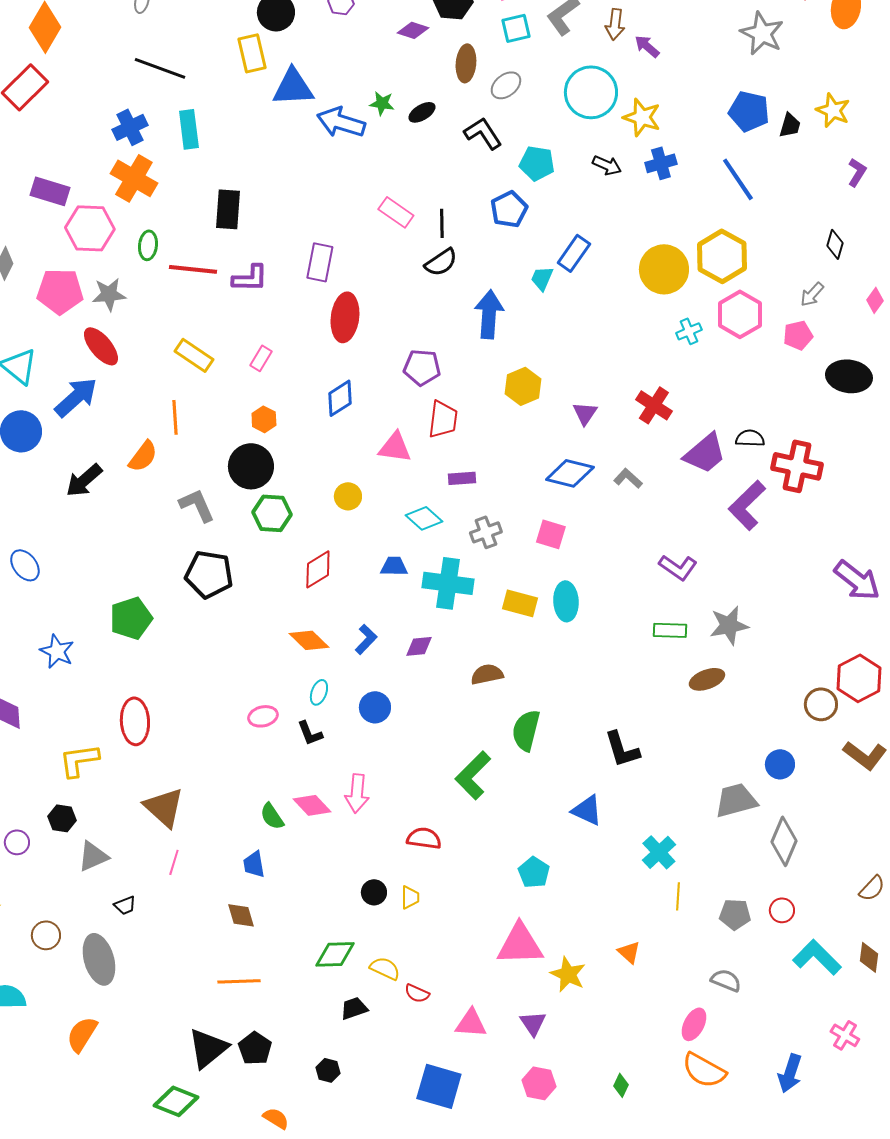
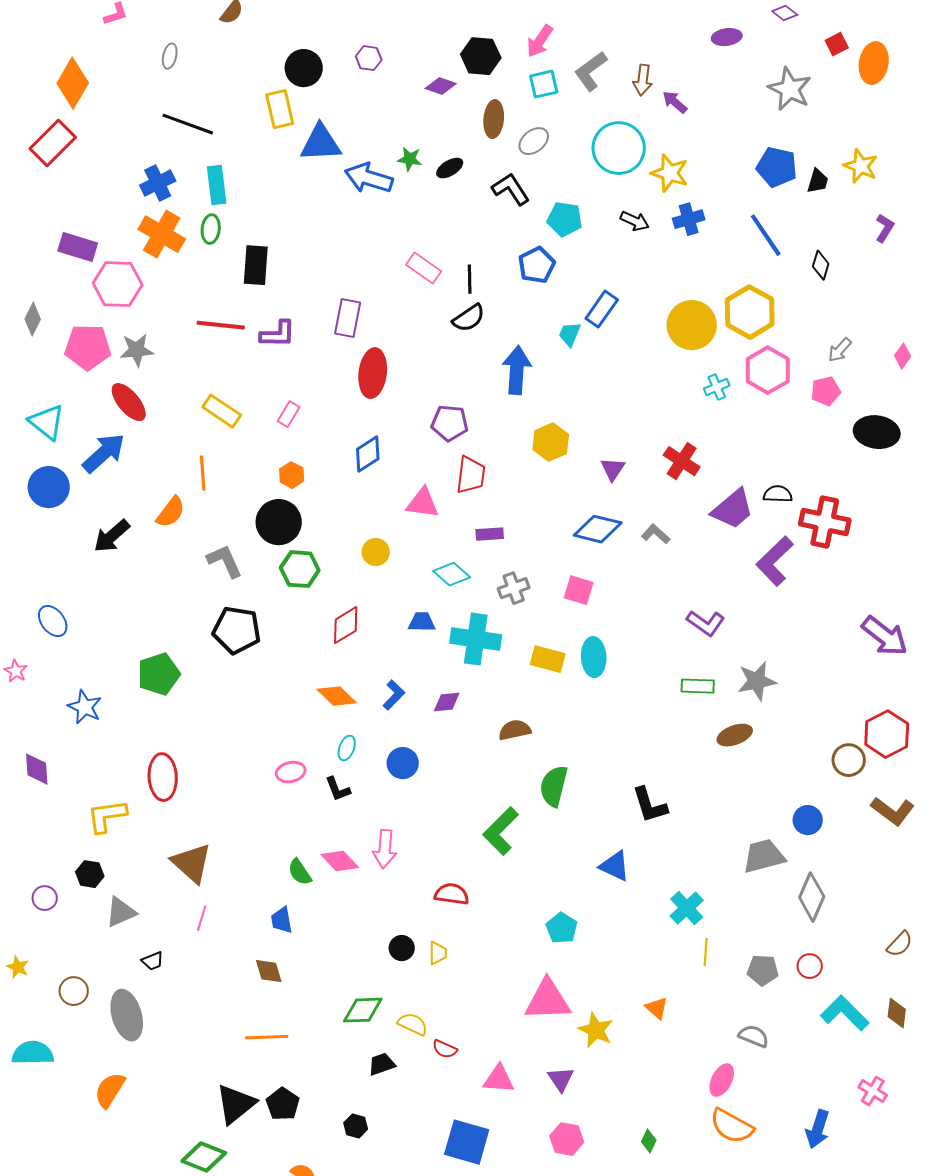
black diamond: (835, 244) -> (821, 265), moved
green ellipse: (148, 245) -> (211, 229), moved

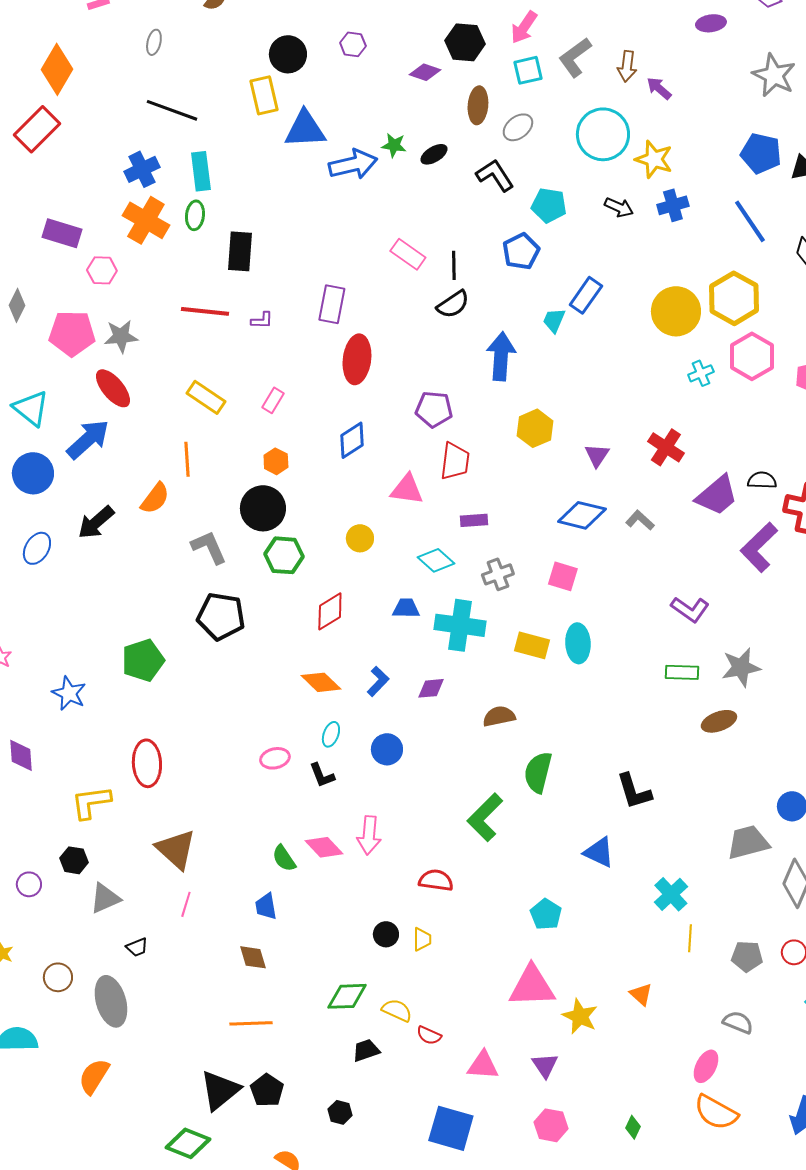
blue arrow: (369, 178) -> (353, 164), turned 150
pink hexagon: (118, 284) -> (102, 270), size x0.6
purple L-shape: (278, 334) -> (262, 320), size x0.6
blue ellipse: (53, 621) -> (37, 548), moved, turned 68

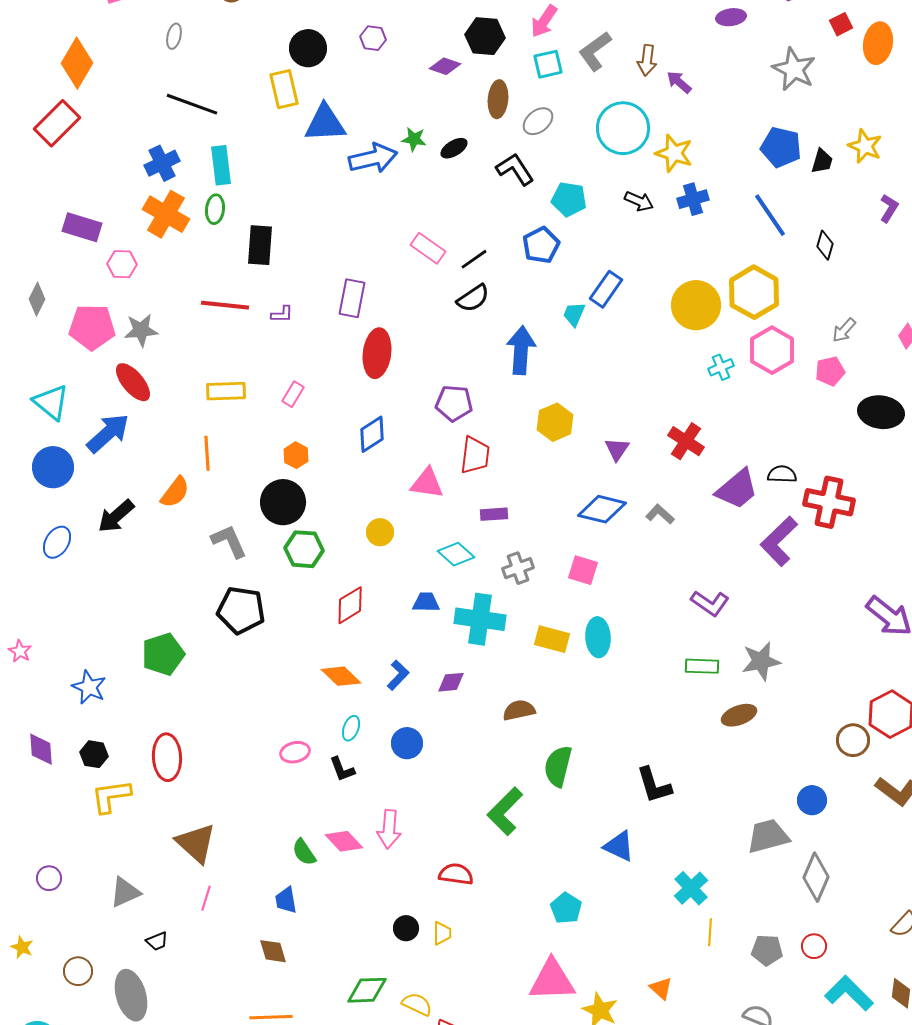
black line: (454, 265) -> (474, 259), turned 56
yellow rectangle: (206, 397) -> (226, 391), turned -36
black hexagon: (74, 860) -> (94, 754), moved

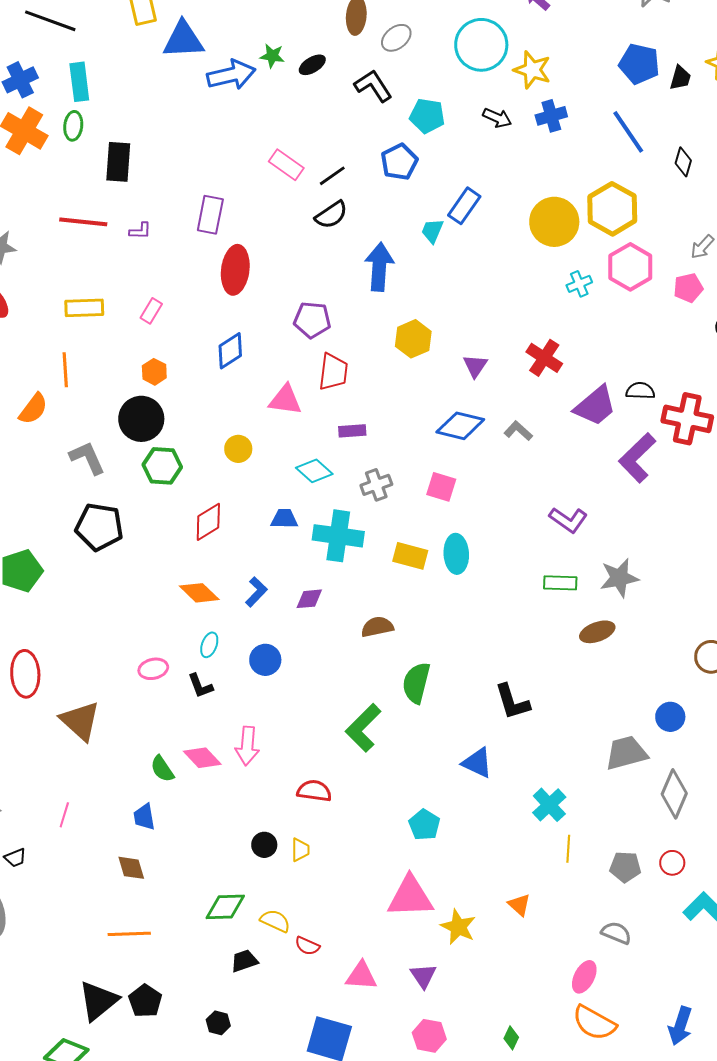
brown triangle: (196, 843) -> (80, 721), moved

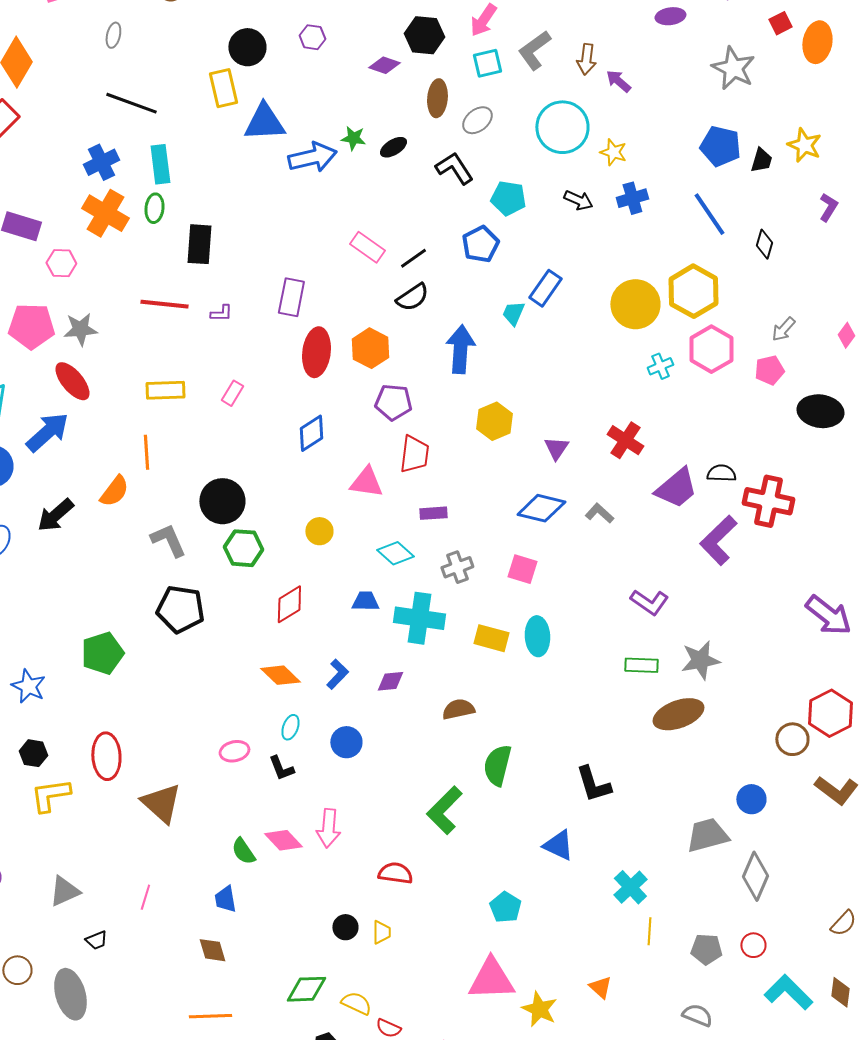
yellow star: (532, 70) -> (613, 152), size x0.7
orange hexagon: (154, 372) -> (370, 348), moved, size x1.5
brown ellipse: (597, 632) -> (678, 714), size x1.4

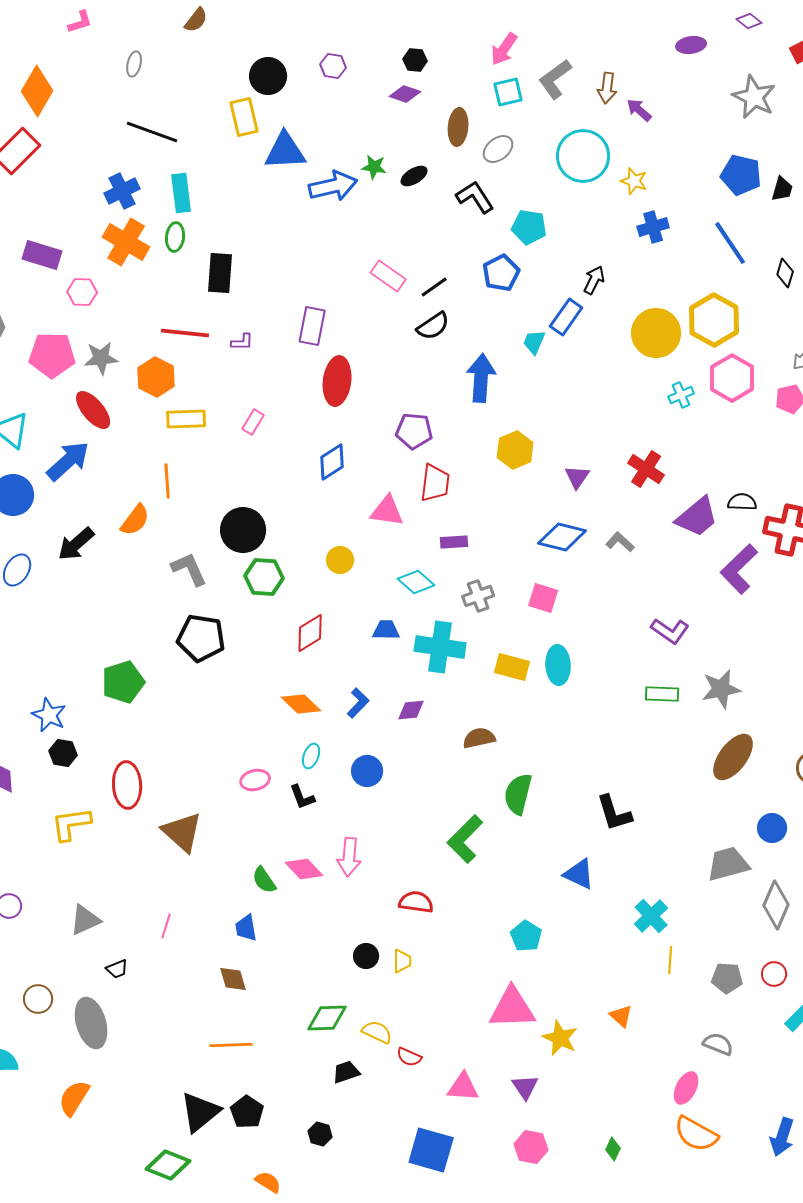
black hexagon: (424, 35) -> (415, 60), moved, size x0.6
black arrow: (578, 200) -> (594, 280), moved, turned -88
orange hexagon: (370, 348) -> (156, 377), moved
brown ellipse: (678, 714) -> (733, 757), moved, turned -33
black hexagon: (33, 753) -> (63, 753), moved

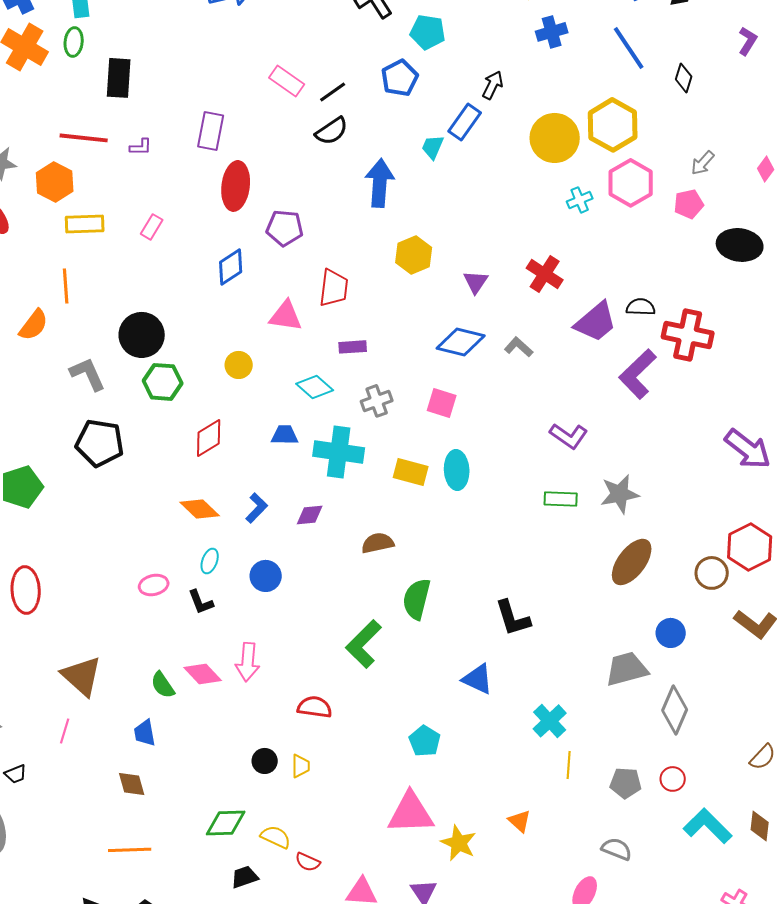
purple pentagon: (414, 431) -> (285, 228), moved
brown triangle: (182, 832) -> (82, 676), moved

